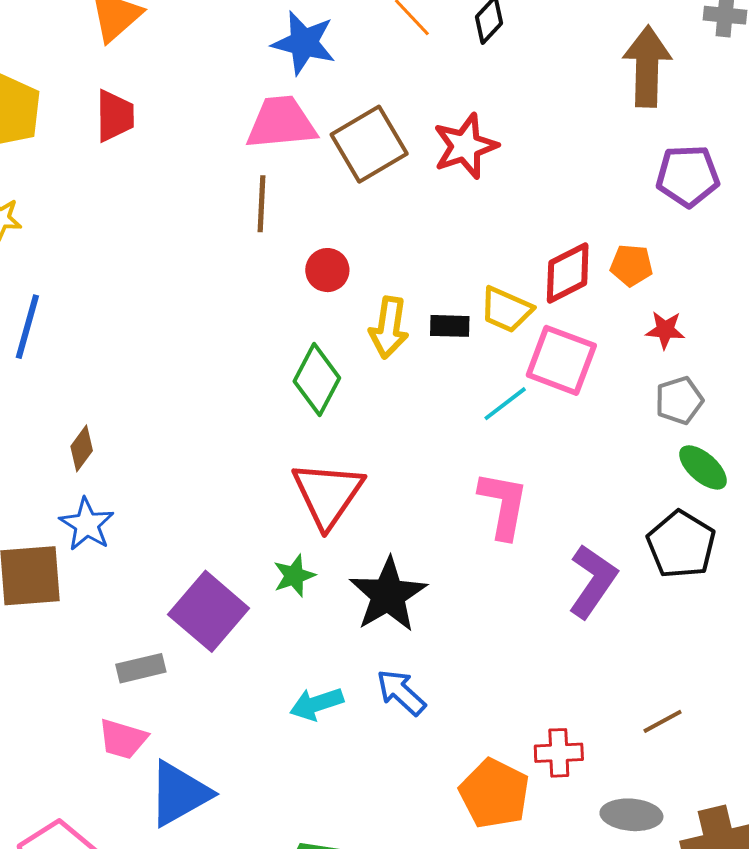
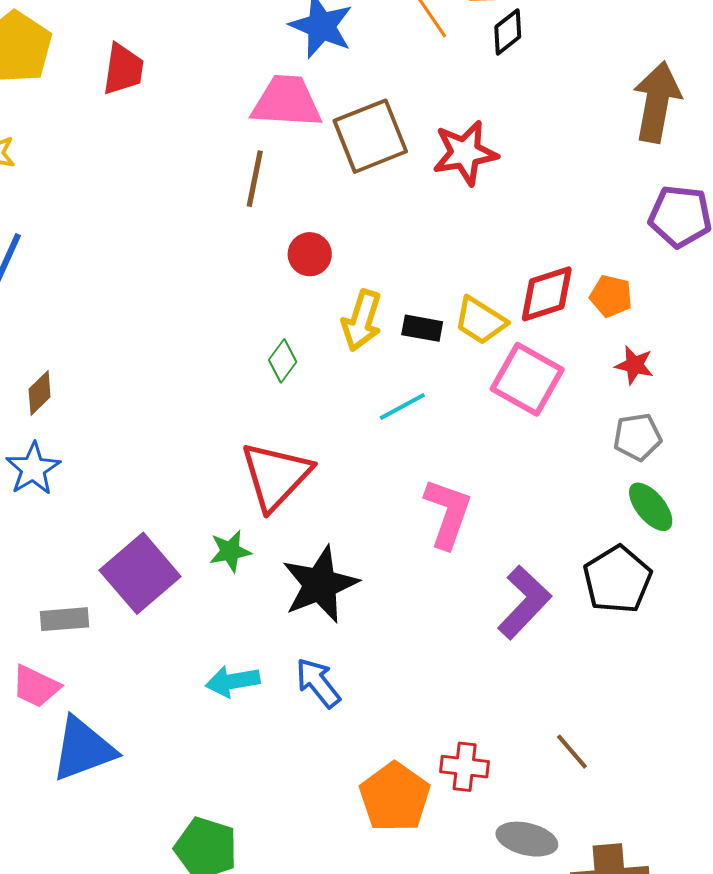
green diamond: (317, 380) -> (283, 361), size x0.6
cyan line: (505, 404) -> (402, 406), moved
brown line: (663, 721) -> (572, 752), turned 69

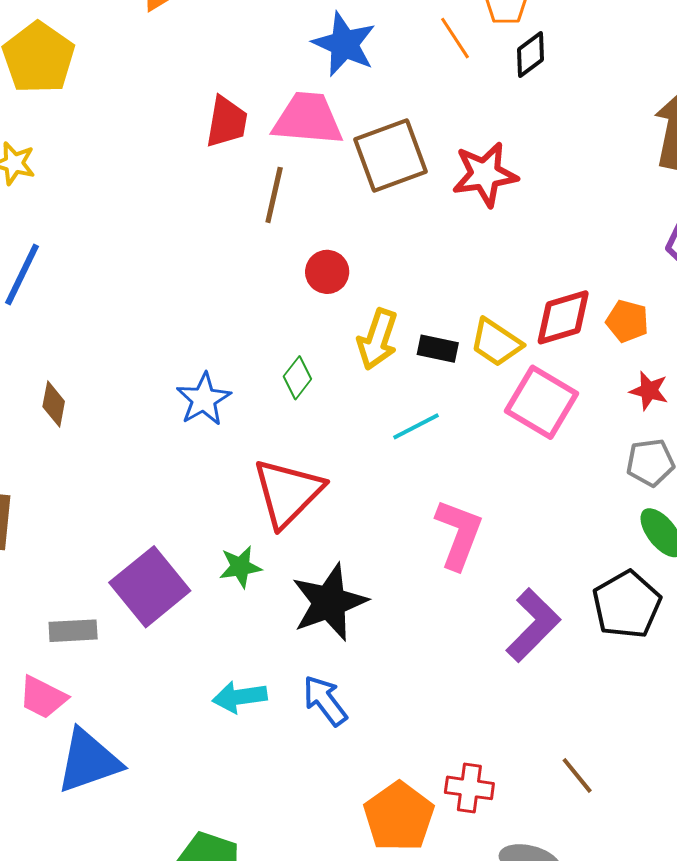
red trapezoid: (123, 69) -> (227, 122), moved
brown diamond: (40, 393) -> (54, 404), turned -36
blue star: (33, 469) -> (204, 399), moved

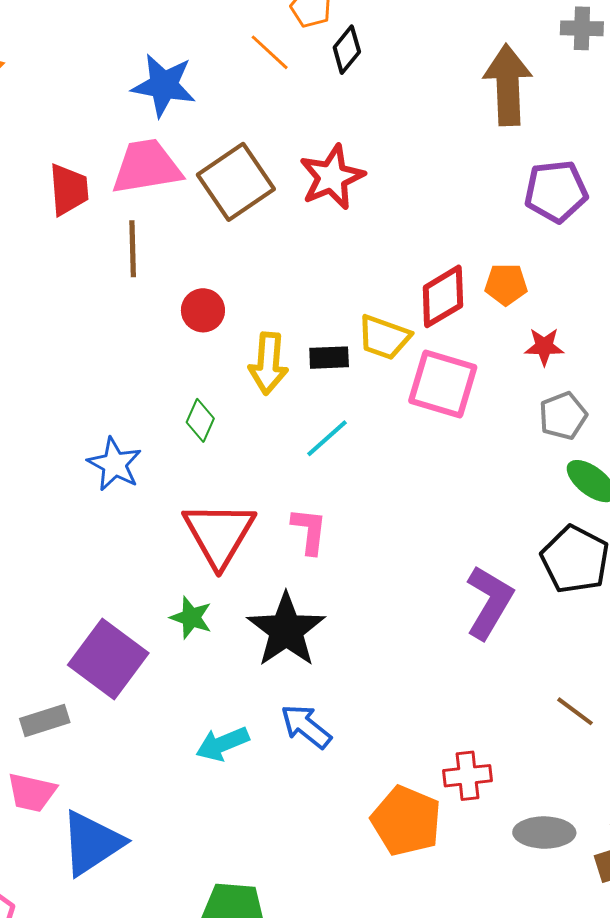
pink L-shape: (459, 534) -> (309, 531), moved, size x0.7
green star: (240, 567) -> (191, 618), turned -30
brown line: (577, 775) -> (575, 711), moved

